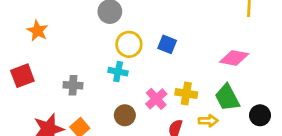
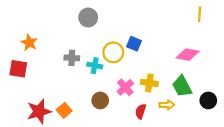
orange star: (37, 31) -> (29, 43), moved
yellow circle: (129, 44) -> (113, 52), moved
red square: (22, 76) -> (18, 69), turned 30
gray cross: (73, 85) -> (72, 58), moved

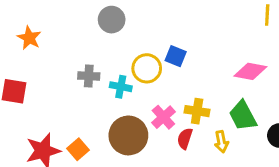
orange star: (29, 43) -> (29, 38), moved
brown circle: (100, 100) -> (128, 135), size x1.6
yellow arrow: (167, 105) -> (221, 142), turned 80
red semicircle: (141, 111) -> (185, 139), moved

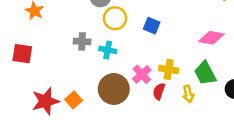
yellow circle: (147, 68) -> (115, 18), moved

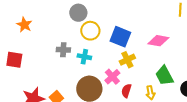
blue square: (152, 26) -> (120, 37), size x1.5
pink diamond: (211, 38) -> (158, 41), moved
yellow cross: (169, 69) -> (127, 60), moved, turned -35

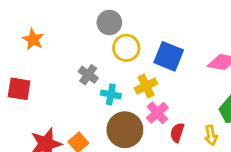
gray cross: (63, 50) -> (88, 75), turned 32
cyan cross: (84, 57) -> (111, 94), moved
yellow cross: (127, 60) -> (146, 86), moved

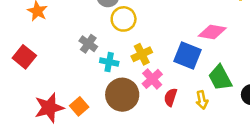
blue square: (169, 56) -> (187, 55), moved
red square: (19, 89) -> (24, 57), turned 30

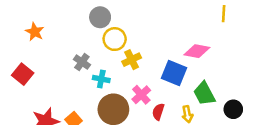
yellow cross: (142, 54) -> (132, 60), moved

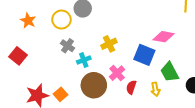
yellow circle: (115, 39) -> (61, 20), moved
cyan cross: (101, 79) -> (84, 60), turned -32

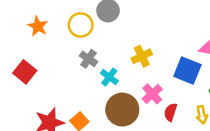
cyan cross: (84, 60) -> (109, 77), turned -32

